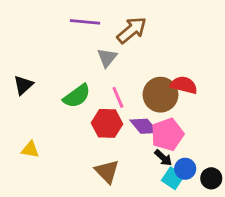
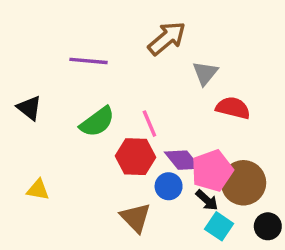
purple line: (85, 22) -> (89, 61), moved
gray triangle: (107, 58) -> (205, 73), moved
black triangle: (23, 85) -> (29, 108), turned -40
brown circle: (160, 95) -> (243, 183), moved
blue circle: (185, 169) -> (169, 186), moved

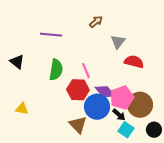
brown arrow: (167, 38) -> (96, 22), size x0.6
green semicircle: (97, 122) -> (56, 70), turned -45
blue circle: (169, 186) -> (97, 107), size x1.6

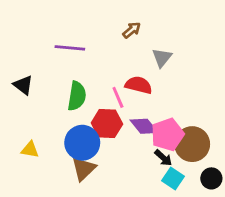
red semicircle: (134, 62) -> (139, 85), moved
blue circle: (97, 107) -> (82, 143), moved
brown triangle: (78, 125) -> (84, 169), moved, turned 30

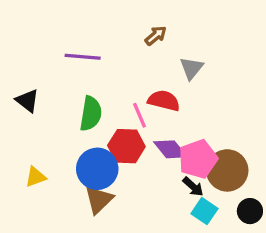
yellow triangle: (30, 150) -> (35, 177), turned -30

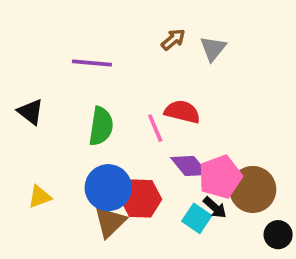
gray triangle: (191, 68) -> (213, 49), moved
red hexagon: (126, 146) -> (141, 199), moved
cyan square: (204, 211) -> (197, 218), moved

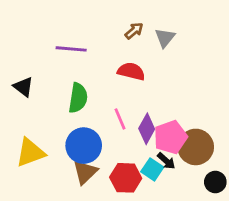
red semicircle: (182, 112) -> (131, 71), moved
pink line: (155, 128) -> (120, 119), moved
purple diamond: (190, 166) -> (147, 129), turned 68
yellow triangle: (40, 197) -> (30, 153), size x1.6
red hexagon: (141, 199) -> (126, 178), moved

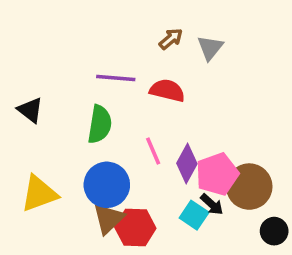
purple line: (71, 49) -> (116, 78), moved
red hexagon: (126, 178) -> (135, 228), moved

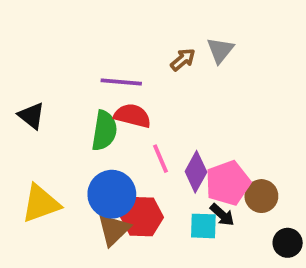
brown arrow: (171, 39) -> (183, 60), moved
red semicircle: (167, 90) -> (132, 116), moved
brown circle: (249, 187) -> (261, 196), size x0.7
cyan square: (194, 215) -> (203, 226), turned -32
red hexagon: (135, 228) -> (142, 217), moved

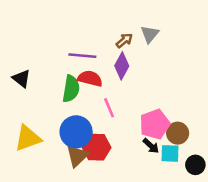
purple diamond: (196, 172) -> (122, 66), moved
cyan square: (203, 226) -> (170, 153), moved

